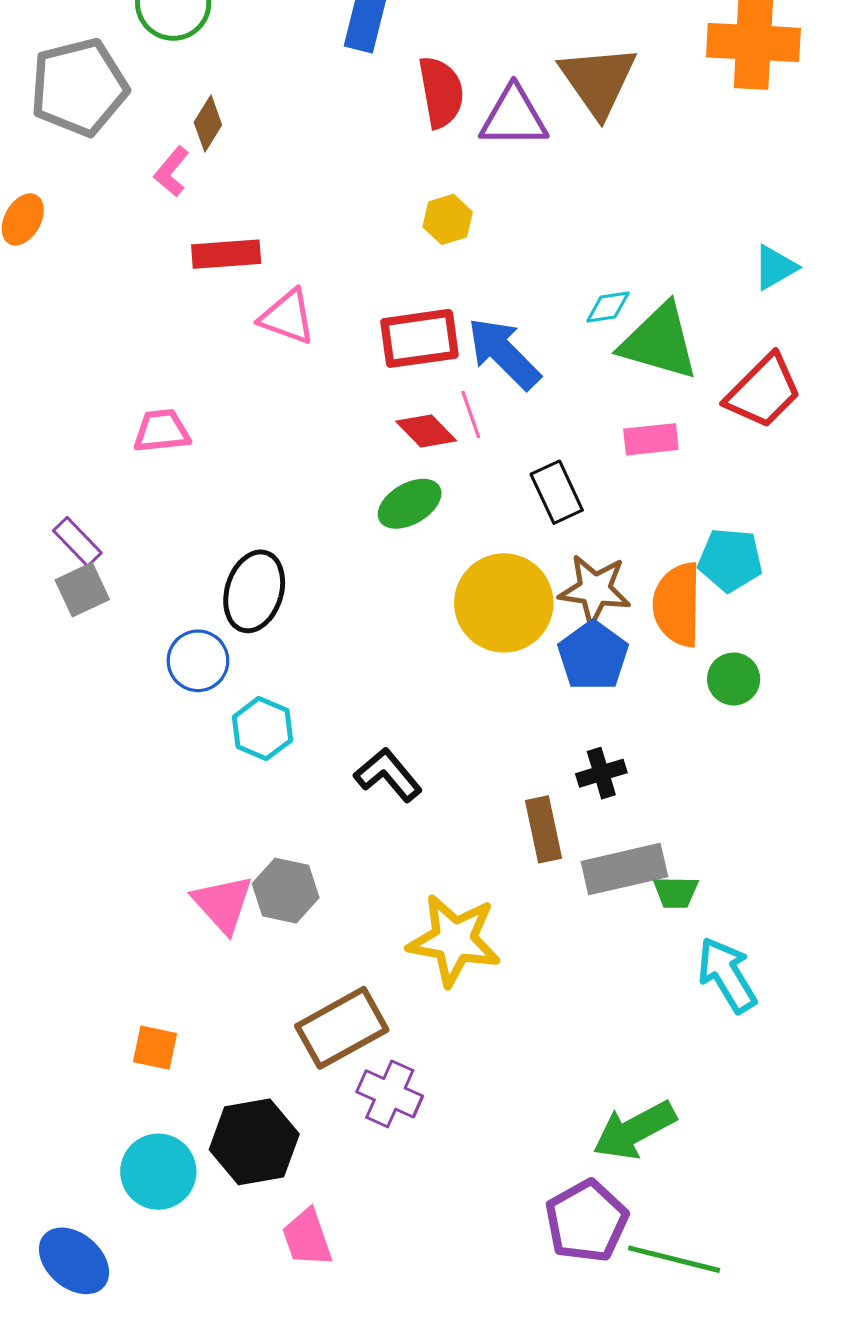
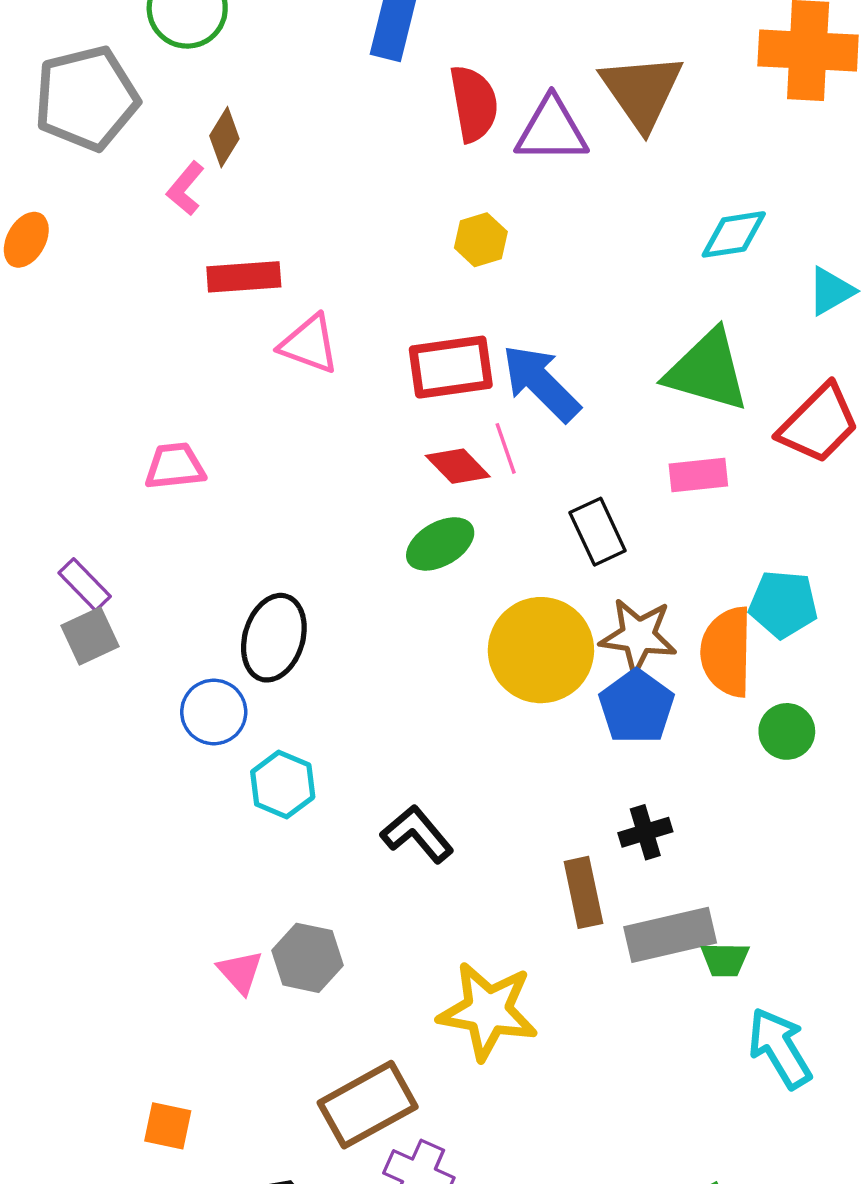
cyan diamond: (608, 307) -> (734, 234), moved, size x1.4
pink triangle: (223, 904) -> (240, 972), size x0.7

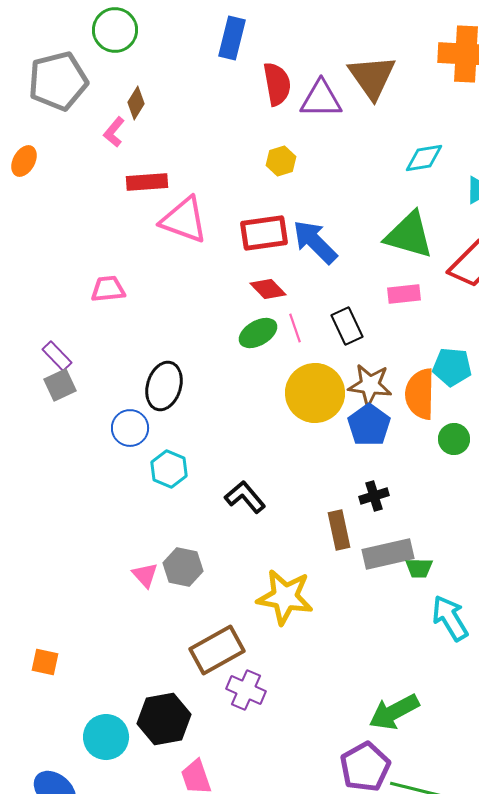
pink triangle: (309, 344) -> (184, 220), size x1.4
pink line: (506, 448) -> (295, 328), moved
orange square: (168, 1126) -> (45, 662), moved

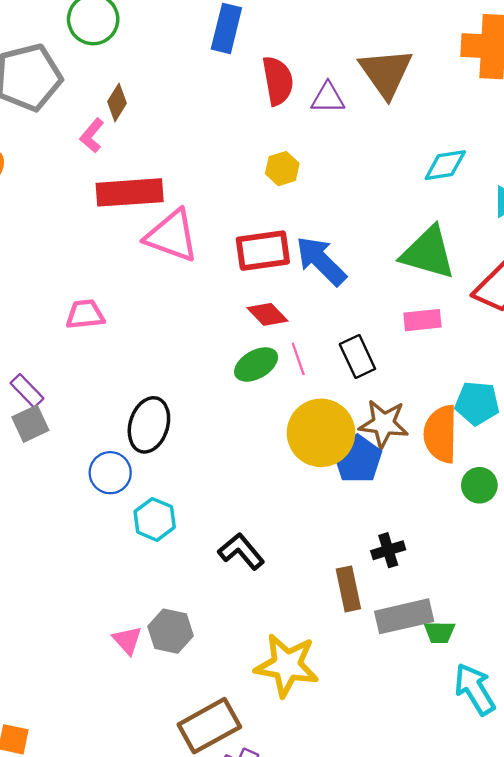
purple triangle: (321, 99) -> (328, 98), size x0.7
red rectangle: (147, 182) -> (130, 192), size x1.4
blue pentagon: (369, 425) -> (357, 459), moved

